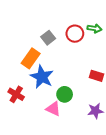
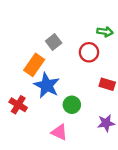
red circle: (75, 34) -> (89, 52), moved
pink triangle: (53, 109) -> (59, 132), moved

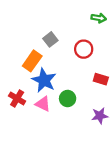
green arrow: (105, 32) -> (99, 18), moved
pink triangle: (59, 132) -> (43, 104), moved

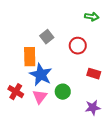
orange rectangle: (32, 61) -> (30, 57), turned -36
pink triangle: (43, 104) -> (40, 97), turned 42

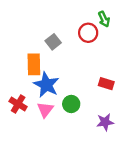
green arrow: (92, 17) -> (104, 19), turned 56
red circle: (78, 46) -> (88, 33), moved

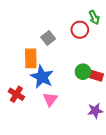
green circle: (71, 104) -> (83, 72), moved
pink triangle: (45, 110) -> (50, 99), moved

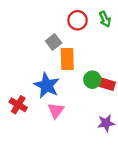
red circle: (80, 30) -> (78, 20), moved
orange rectangle: (31, 58) -> (67, 59), moved

